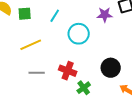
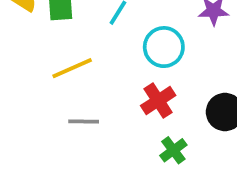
red cross: (68, 71) -> (158, 101), moved, turned 36

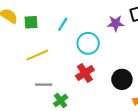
green cross: (173, 150) -> (61, 101), moved

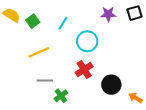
green square: (31, 22) -> (33, 21), turned -32
purple star: (116, 23) -> (108, 14), moved
black circle: (122, 79) -> (111, 85), moved

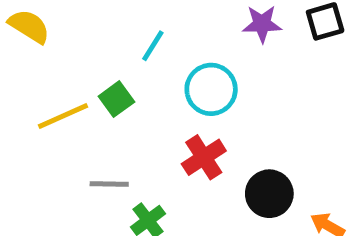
green square: (33, 21) -> (116, 99), moved
yellow line: (39, 52) -> (63, 116), moved

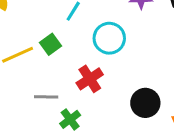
red cross: (204, 157) -> (90, 79), moved

